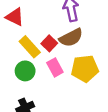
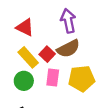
red triangle: (15, 17) -> (25, 27), moved
pink rectangle: (55, 67) -> (53, 77), turned 36

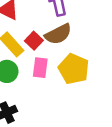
yellow pentagon: (82, 79) -> (74, 69), turned 30

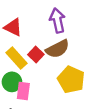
pink rectangle: (40, 68) -> (23, 91), moved

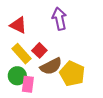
brown semicircle: (57, 49) -> (51, 66), moved

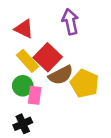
red square: (39, 50) -> (48, 57), size x1.6

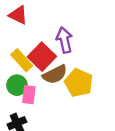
purple arrow: (70, 22) -> (64, 40), moved
red triangle: (24, 29) -> (18, 15), moved

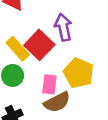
brown semicircle: (55, 74) -> (57, 102), moved
pink rectangle: (29, 95) -> (49, 84), moved

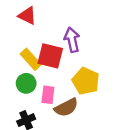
red square: (39, 45) -> (50, 56), turned -30
pink rectangle: (49, 84) -> (48, 95), moved

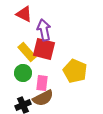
purple arrow: (72, 40) -> (44, 30), moved
brown semicircle: (66, 107) -> (43, 98), moved

